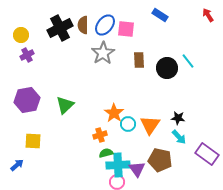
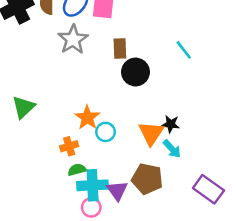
black circle: (167, 68) -> (136, 72), moved
orange triangle: (150, 125) -> (151, 133), moved
purple rectangle: (207, 154) -> (208, 189), moved

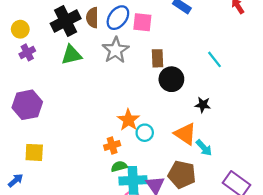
green triangle: (24, 107) -> (71, 55), moved, turned 30
black star: (171, 124) -> (203, 105), moved
orange triangle: (151, 133) -> (185, 134), turned -30

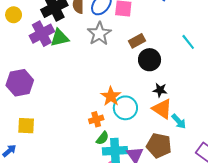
purple cross: (27, 52) -> (42, 34), moved, size x1.6
brown rectangle: (157, 58) -> (137, 41), turned 63
black star: (203, 105) -> (160, 90), moved
cyan circle: (145, 133) -> (125, 108), size x1.5
green semicircle: (119, 166) -> (102, 138), turned 144

